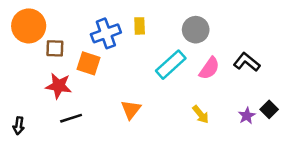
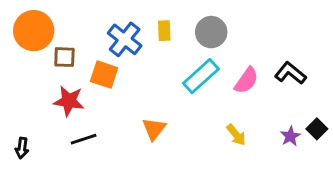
gray circle: (196, 30) -> (211, 32), moved
blue cross: (106, 33) -> (125, 39), turned -32

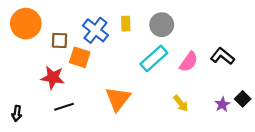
brown square: (64, 57) -> (59, 40), moved
orange triangle: (154, 129) -> (118, 99), size x1.4

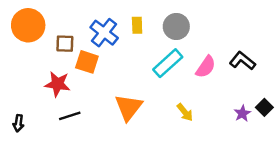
yellow arrow: (181, 103) -> (185, 112), moved

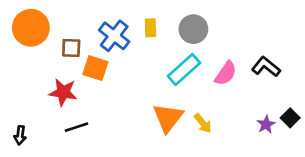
orange triangle: (129, 107) -> (168, 118), moved

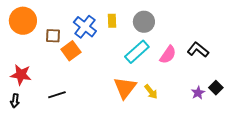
orange square: (95, 68) -> (71, 51), turned 36
red star: (63, 92) -> (21, 75), moved

